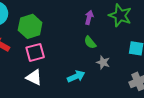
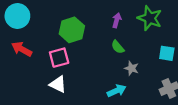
green hexagon: (30, 26) -> (72, 30), moved
cyan arrow: (76, 76) -> (117, 91), moved

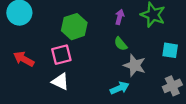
red arrow: (22, 49) -> (24, 59), moved
gray star: (132, 68) -> (135, 65), size x1.5

